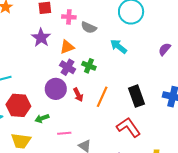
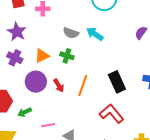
gray semicircle: (89, 28) -> (71, 33), moved
orange triangle: (67, 47) -> (42, 56), moved
purple cross: (68, 67) -> (15, 58), moved

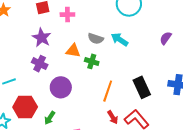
orange triangle: (42, 56) -> (73, 51), moved, turned 35
red arrow: (59, 86) -> (113, 117), moved
green arrow: (25, 112) -> (50, 118), turned -32

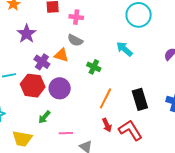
purple star: (42, 38) -> (27, 34), moved
gray semicircle: (96, 39) -> (75, 40), moved
orange triangle: (73, 51) -> (61, 55), moved
red hexagon: (25, 107) -> (33, 86), moved

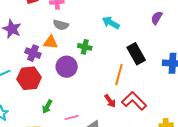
purple circle: (60, 88) -> (67, 67), moved
orange line: (106, 98) -> (119, 74), moved
black rectangle: (140, 99) -> (136, 54), moved

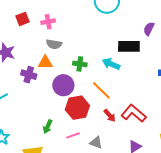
cyan arrow: (111, 23) -> (111, 64), moved
black rectangle: (136, 54) -> (129, 46), moved, turned -55
orange line: (119, 74) -> (101, 90), moved, turned -55
red hexagon: (29, 78) -> (77, 108), moved

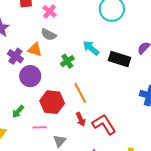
pink cross: (48, 22) -> (50, 11), turned 32
green cross: (80, 64) -> (67, 61), turned 32
cyan arrow: (111, 64) -> (91, 48), moved
purple circle: (63, 85) -> (30, 76), moved
gray triangle: (96, 143) -> (60, 141), turned 32

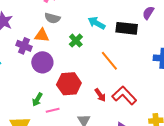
orange line: (80, 93) -> (109, 61), moved
pink line: (40, 127) -> (53, 110), moved

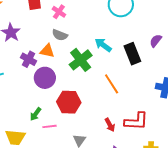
black rectangle: (127, 28) -> (132, 54), turned 55
green cross: (76, 41) -> (81, 60), size x1.6
red arrow: (100, 95) -> (110, 125), moved
red L-shape: (124, 95) -> (136, 121), moved, turned 130

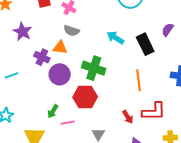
green cross: (81, 60) -> (94, 68), moved, turned -30
orange line: (112, 84) -> (138, 80), moved, turned 30

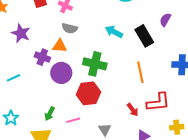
green arrow: (53, 111) -> (50, 114), moved

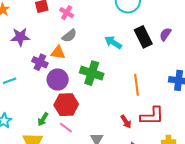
gray semicircle: (70, 28) -> (69, 36), turned -56
purple star: (21, 33) -> (20, 37), turned -30
black rectangle: (144, 36) -> (143, 37), moved
red hexagon: (89, 93) -> (66, 105), moved
pink line: (73, 120) -> (66, 128), turned 48

